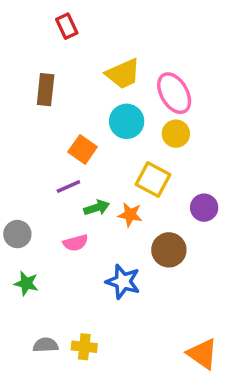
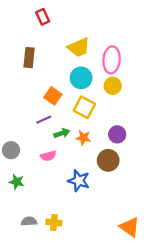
pink ellipse: (174, 93) -> (112, 60), turned 35
yellow square: (153, 179) -> (84, 107), moved
purple circle: (204, 208) -> (117, 134), moved

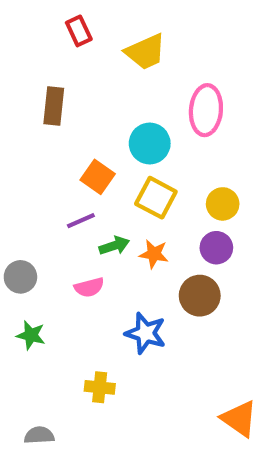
yellow trapezoid: (79, 47) -> (146, 52), moved
yellow circle: (113, 86) -> (223, 204), moved
gray semicircle: (29, 221) -> (39, 435), moved
yellow cross: (54, 222) -> (100, 387), moved

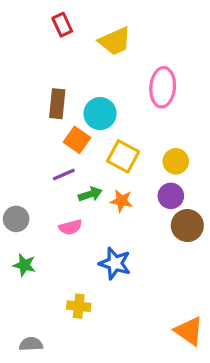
brown rectangle: (54, 106) -> (57, 104), moved
cyan circle: (150, 143) -> (100, 114), moved
brown circle: (200, 296) -> (187, 225), moved

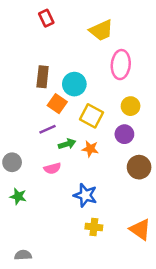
yellow trapezoid: (115, 41) -> (101, 30), moved
yellow circle: (176, 161) -> (131, 106), moved
purple circle: (171, 196) -> (124, 134), moved
yellow cross: (79, 306) -> (94, 227), moved
orange triangle: (189, 331) -> (140, 229), moved

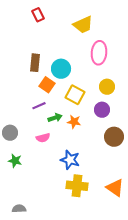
yellow cross: (94, 227) -> (77, 186), size x1.5

